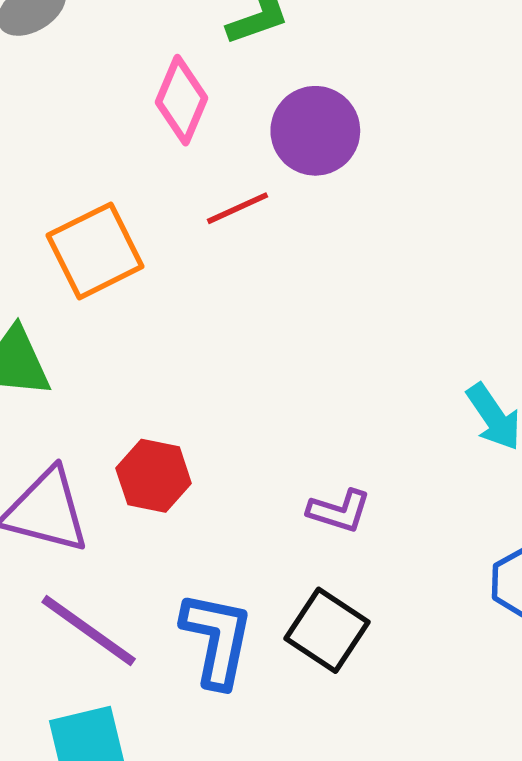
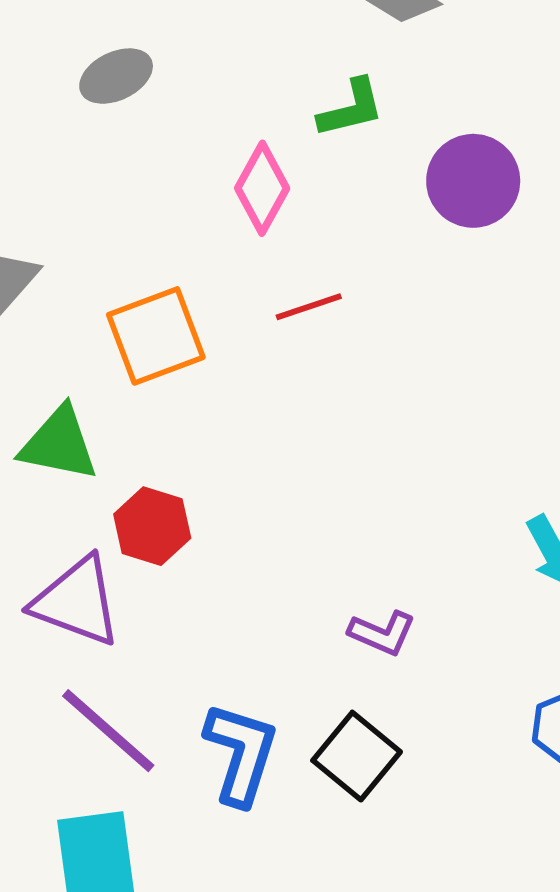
purple circle: (315, 131) -> (473, 181), moved
red hexagon: (154, 476) -> (152, 526), moved

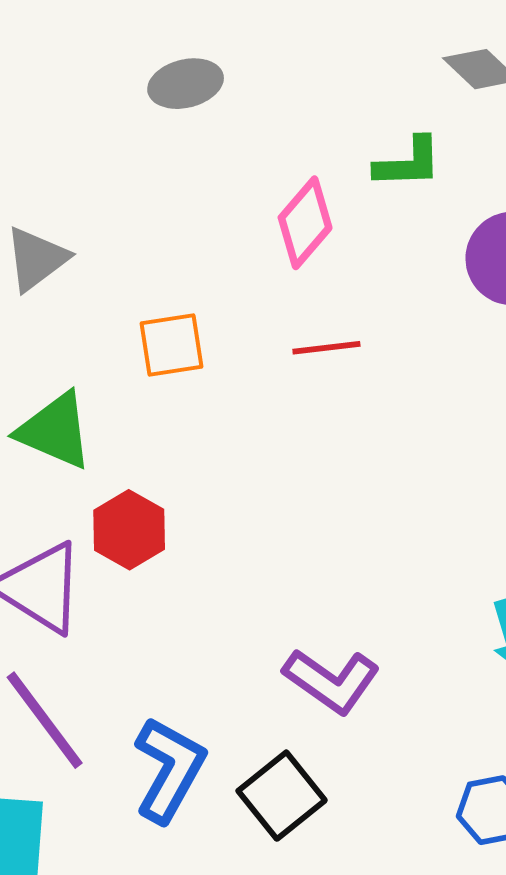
orange square: (156, 336) -> (171, 345), size x0.7
purple L-shape: (382, 633) -> (332, 681), size x1.4

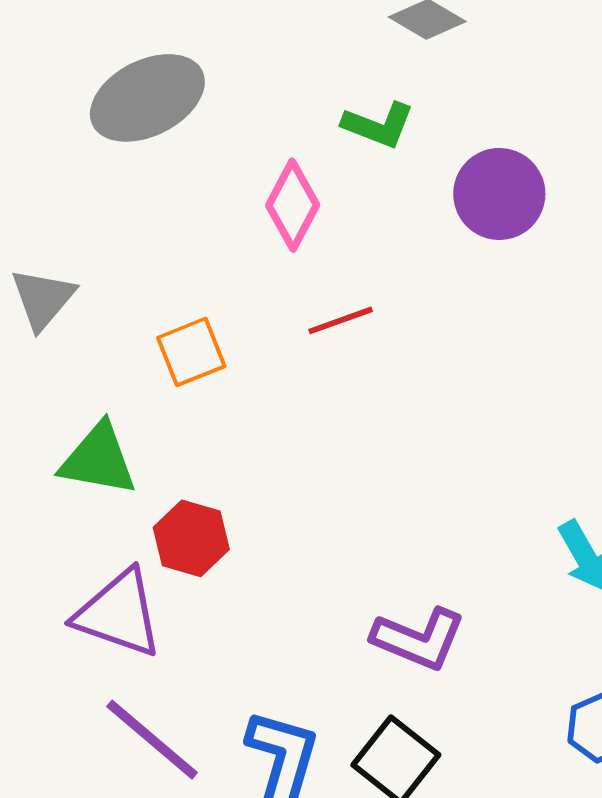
gray ellipse: (186, 84) -> (147, 98), size x1.6
green L-shape: (408, 163) -> (378, 125), turned 36

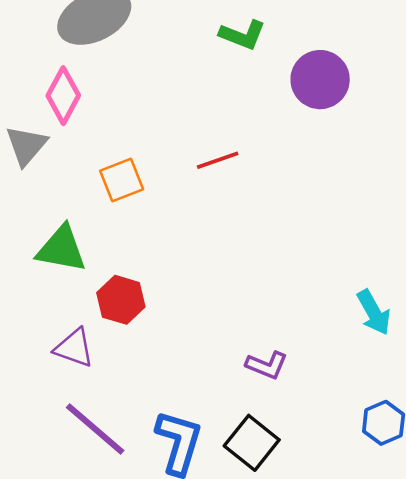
pink diamond: (293, 205) -> (63, 96), moved
purple triangle: (119, 614) -> (74, 348), size x0.7
purple L-shape: (419, 639) -> (267, 365), size x0.7

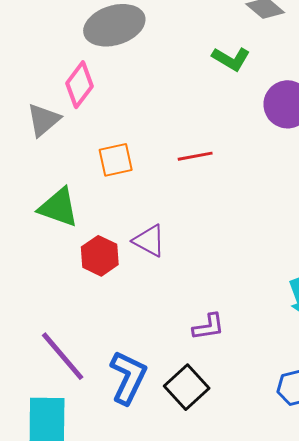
purple triangle: (74, 348) -> (149, 241), moved
purple L-shape: (267, 365) -> (208, 327), turned -40

